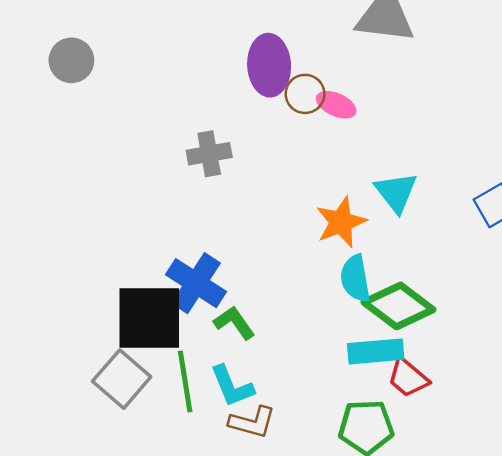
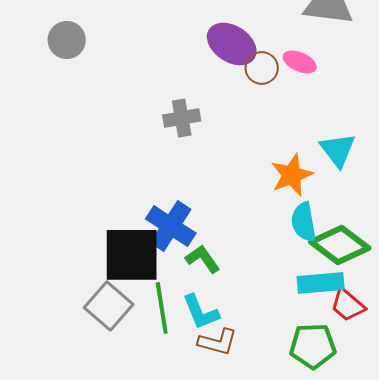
purple ellipse: (269, 65) -> (232, 44), turned -54
pink ellipse: (336, 105) -> (300, 62), moved

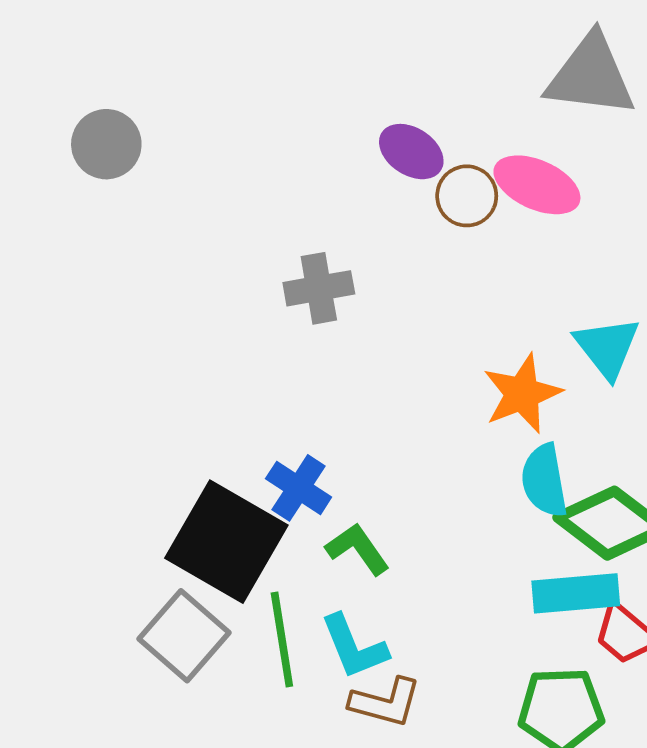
purple ellipse: (232, 44) -> (411, 152), size x0.7
pink ellipse: (300, 62) -> (537, 185), size x1.4
blue cross: (171, 226) -> (299, 488), size x0.7
black square: (132, 255) -> (226, 542), turned 30

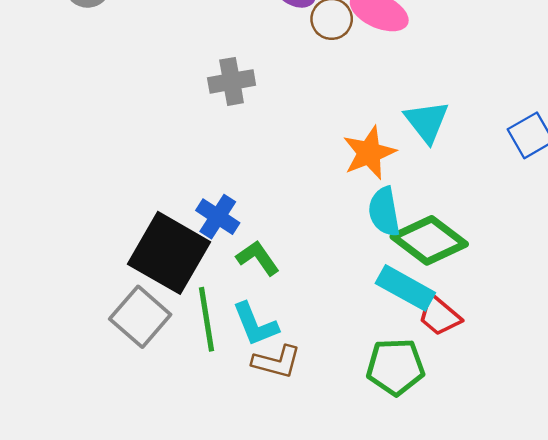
cyan rectangle: (576, 593) -> (405, 288), turned 34

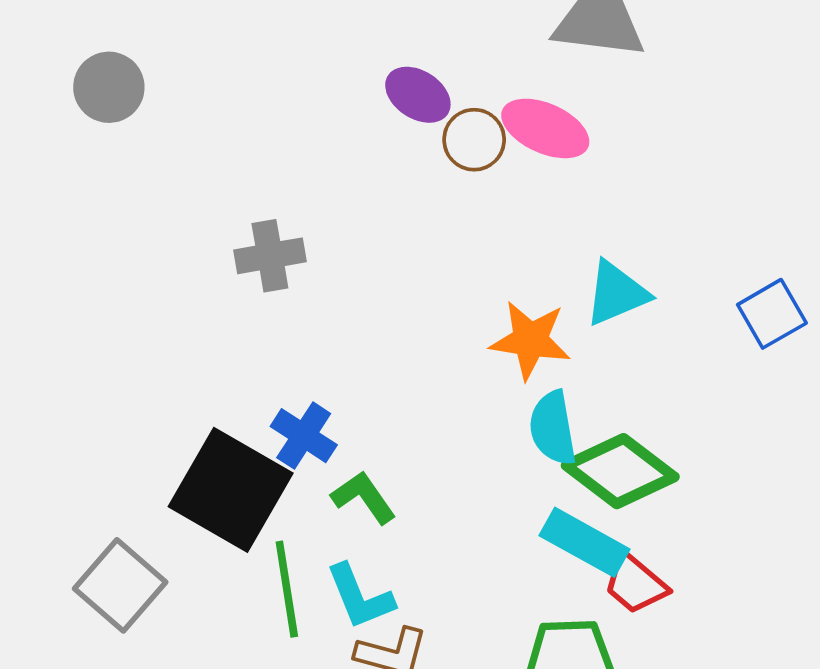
gray cross: (232, 81) -> (270, 256), moved
cyan triangle: (427, 122) -> (616, 293), turned 45
orange star: (369, 153) -> (530, 340), turned 30
gray square: (140, 317) -> (120, 585), moved

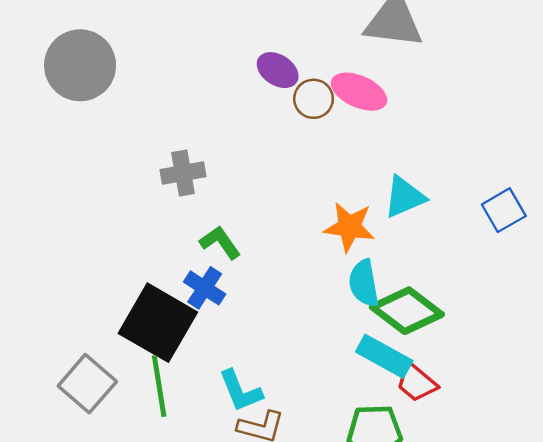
gray circle: (109, 87) -> (80, 65), size x1.6
green L-shape: (364, 497) -> (220, 242), moved
green line: (287, 589) -> (159, 386), moved

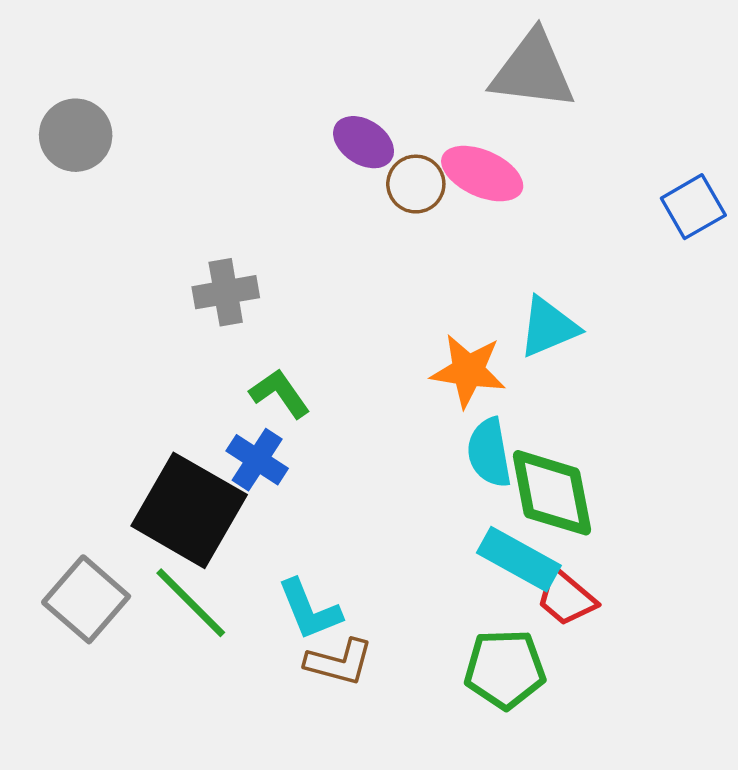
gray circle: (80, 65) -> (76, 135), size x0.7
blue square: (504, 210) -> (693, 207), moved
green diamond: (407, 311) -> (552, 493), turned 42
green line: (159, 386) -> (191, 603), turned -36

